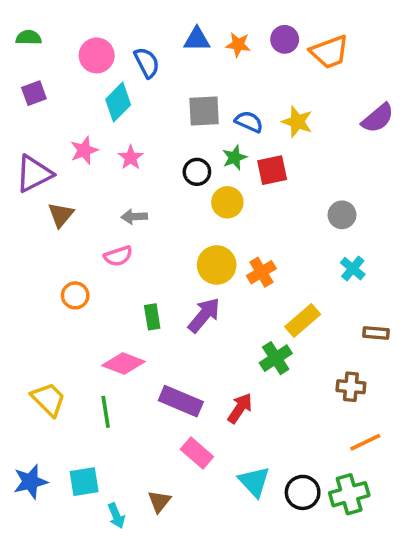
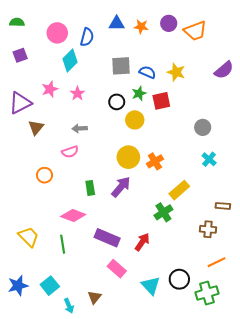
blue semicircle: (147, 63) -> (87, 37), turned 42
brown rectangle: (376, 333) -> (223, 206), moved
cyan square: (84, 482) -> (50, 286), turned -30
black circle: (303, 492) -> (179, 279), moved

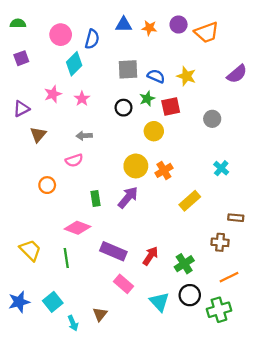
purple triangle: (20, 103) -> (21, 109), size x0.7
yellow circle: (135, 120) -> (154, 131), moved
gray circle: (203, 127) -> (212, 119), moved
green cross: (163, 212) -> (184, 264), moved

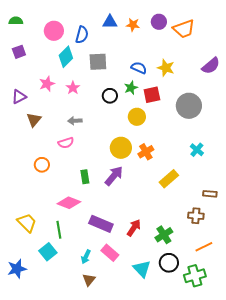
gray square: (128, 69) -> (98, 62), moved
gray circle: (212, 119) -> (189, 106), size x1.6
cyan square: (53, 302) -> (48, 252), moved
cyan arrow: (73, 323) -> (86, 257), moved, turned 48

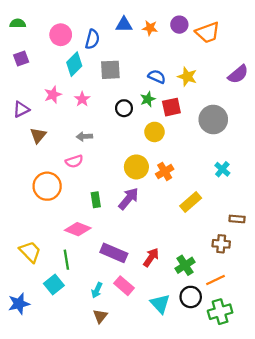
orange circle: (42, 165) -> (47, 186), size x1.6
orange line: (204, 247) -> (216, 280), moved

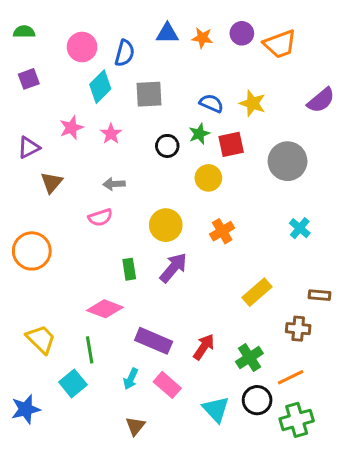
yellow circle: (136, 167) -> (166, 225), moved
orange circle: (47, 186) -> (32, 251), moved
yellow rectangle: (191, 202) -> (257, 292), moved
cyan arrow: (97, 290) -> (131, 379), moved

